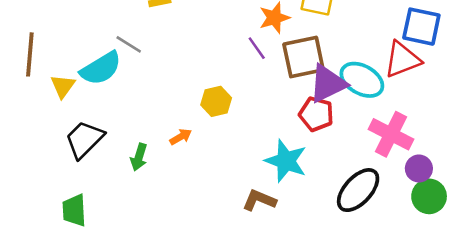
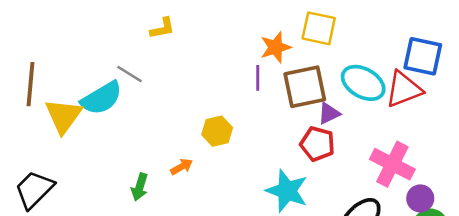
purple line: (257, 48) -> (258, 78), turned 35
cyan ellipse: (362, 80) -> (363, 83), moved
purple triangle: (328, 84) -> (329, 113), size x0.6
yellow triangle: (63, 86) -> (63, 116), size x1.5
black trapezoid: (84, 139) -> (34, 190), moved

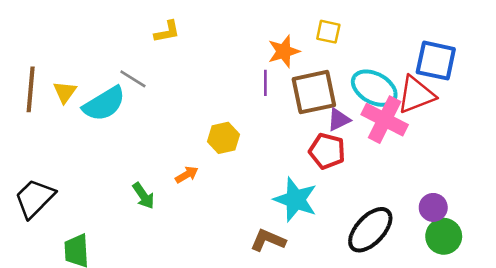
yellow square: (319, 28) -> (328, 32), size x0.7
yellow triangle: (63, 116) -> (65, 92), moved, size x0.6
pink cross: (392, 164) -> (385, 120), moved
green arrow: (140, 187) -> (143, 196), turned -52

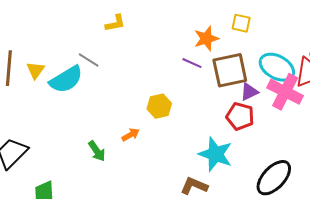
purple line: (265, 83) -> (192, 63), turned -66

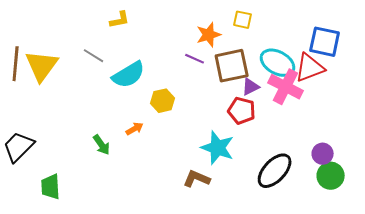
yellow triangle: (35, 70) -> (42, 66), size x1.8
cyan semicircle: (66, 79) -> (129, 75), moved

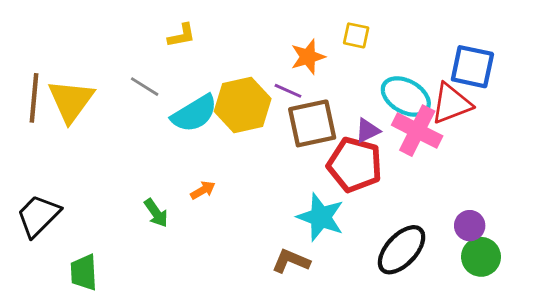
brown square: (232, 66) -> (312, 123), moved
yellow hexagon: (163, 101) -> (243, 105), moved, size x1.6
red pentagon: (242, 111) -> (355, 165), size x1.4

